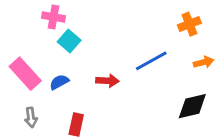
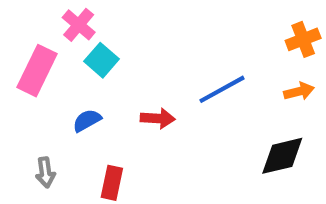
pink cross: (54, 17) -> (79, 25), turned 30
orange cross: (189, 24) -> (303, 39), moved
pink rectangle: (25, 74) -> (37, 71), moved, turned 68

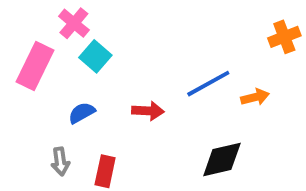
orange arrow: (299, 91) -> (255, 97), moved
black diamond: (282, 156) -> (222, 160), moved
gray arrow: (45, 172) -> (60, 161), moved

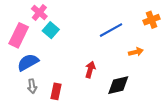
blue line: (208, 84) -> (111, 30), moved
red arrow: (148, 111) -> (90, 70), moved, turned -77
blue semicircle: (82, 113) -> (28, 62), moved, size x1.5

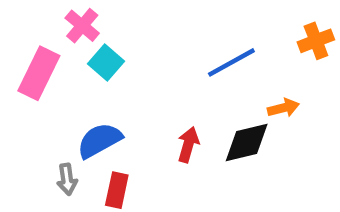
blue semicircle: (28, 62) -> (99, 140), moved
black diamond: (118, 85) -> (247, 143), moved

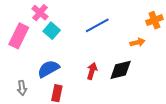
blue line: (231, 62) -> (97, 25), moved
orange arrow: (283, 108) -> (137, 42), moved
gray arrow: (67, 179) -> (22, 88), moved

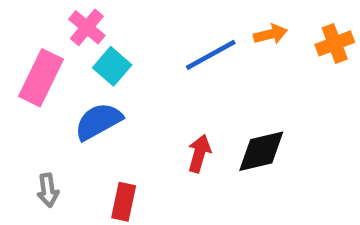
orange arrow: (137, 42) -> (270, 34), moved
blue semicircle: (48, 69) -> (98, 121), moved

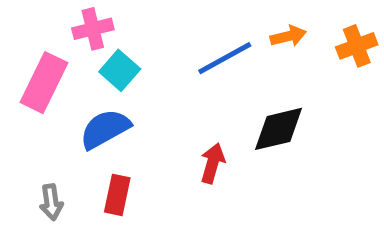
pink cross: (87, 27) -> (93, 29), turned 36
black diamond: (261, 151) -> (279, 129), moved
red rectangle: (124, 202) -> (117, 195), moved

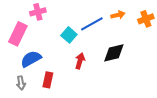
cyan square: (120, 70) -> (69, 35), moved
blue semicircle: (105, 129) -> (31, 59), moved
red arrow: (213, 163) -> (80, 61), moved

